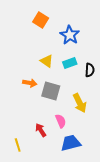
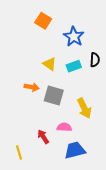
black semicircle: (90, 70) -> (95, 60), moved
pink semicircle: (61, 121) -> (64, 127), turned -64

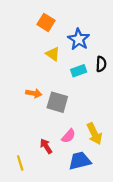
yellow triangle: (50, 64) -> (53, 54), moved
yellow arrow: (84, 108) -> (94, 134), moved
pink semicircle: (64, 127) -> (69, 136), turned 128

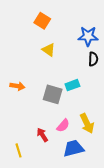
blue star: (79, 39) -> (88, 36), moved, turned -30
cyan rectangle: (79, 71) -> (72, 85), moved
orange arrow: (34, 93) -> (17, 86), moved

